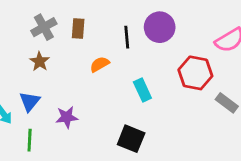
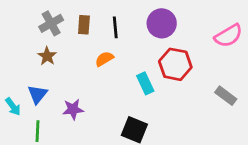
black line: (127, 37) -> (115, 27), moved
red hexagon: (195, 73) -> (175, 64), moved

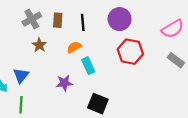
brown star: (47, 56) -> (39, 45), moved
cyan rectangle: (145, 83) -> (88, 66), moved
gray rectangle: (226, 96) -> (176, 60), moved
purple star: (73, 109) -> (64, 83), moved

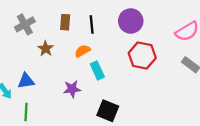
gray cross: (32, 19) -> (25, 24), moved
blue triangle: (21, 75) -> (26, 81), turned 42

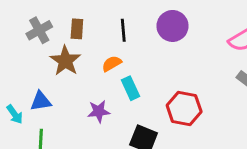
brown rectangle: (65, 22) -> (77, 29), moved
brown star: (46, 49) -> (65, 61), size x1.5
red hexagon: (142, 56) -> (184, 108), moved

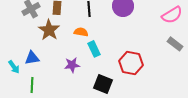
orange semicircle: (112, 64) -> (81, 32), turned 40

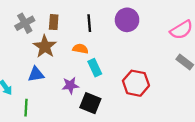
blue triangle: (32, 58) -> (36, 74), moved
black square: (103, 84) -> (90, 103), moved

